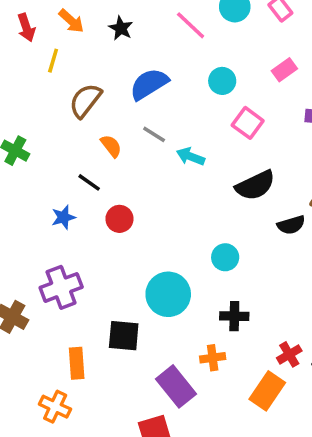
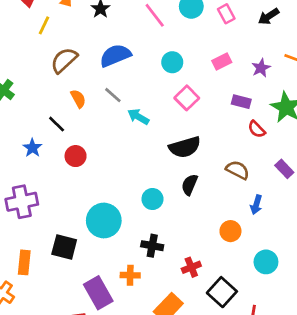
blue star: (63, 217) -> (32, 148), turned -30
black semicircle: (291, 225) -> (190, 185), moved, turned 120
red cross: (289, 354) -> (191, 267), moved

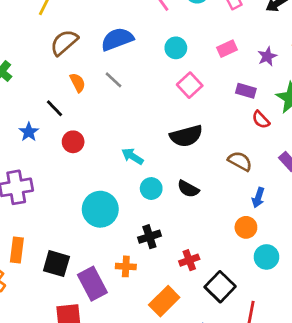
cyan arrow: (138, 117) -> (132, 156), moved
black semicircle: (190, 185) -> (188, 189), moved, turned -85
orange circle: (230, 231) -> (246, 227), moved
black cross: (152, 246) -> (149, 237), turned -30
black square: (64, 247) -> (56, 264), moved

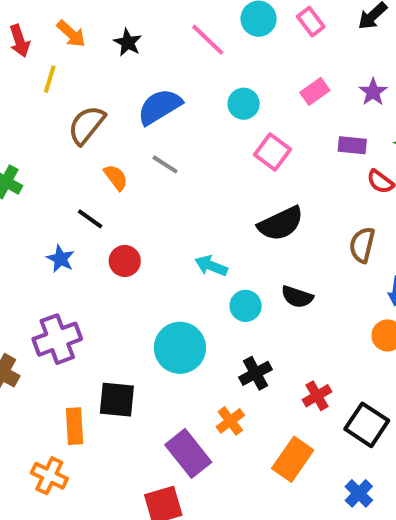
brown semicircle: (240, 161) -> (362, 245), turned -95
black square: (56, 264) -> (117, 400), moved
orange cross: (126, 266) -> (230, 421), turned -30

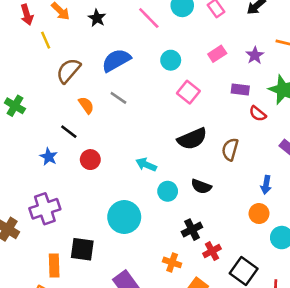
yellow line: (50, 79) -> (46, 40), turned -42
brown semicircle: (362, 245) -> (230, 149), moved
black cross: (256, 373) -> (192, 230), moved
orange cross: (230, 421) -> (172, 262), moved, turned -36

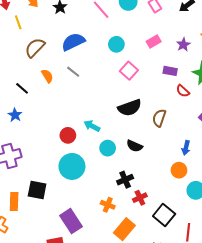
black line: (69, 132) -> (22, 88), moved
red circle: (90, 160) -> (68, 135), moved

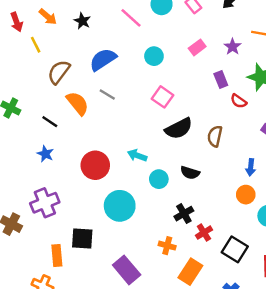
pink square: (129, 71) -> (162, 97), moved
purple rectangle: (170, 71) -> (221, 79), turned 64
orange semicircle: (47, 76) -> (78, 103), size x1.5
red circle: (68, 135) -> (95, 165), moved, size x1.5

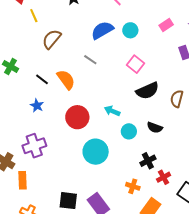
blue semicircle: (103, 59) -> (102, 30), moved
orange semicircle: (78, 103) -> (66, 80), moved
black square: (82, 239) -> (68, 201), moved
orange rectangle: (57, 255) -> (22, 180), moved

